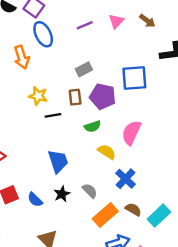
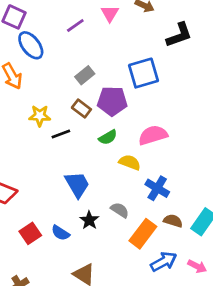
brown rectangle: (75, 97) -> (81, 109), turned -35
pink semicircle: (131, 133) -> (153, 135), turned 60

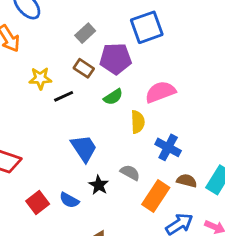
yellow semicircle: (130, 162) -> (138, 122), turned 70

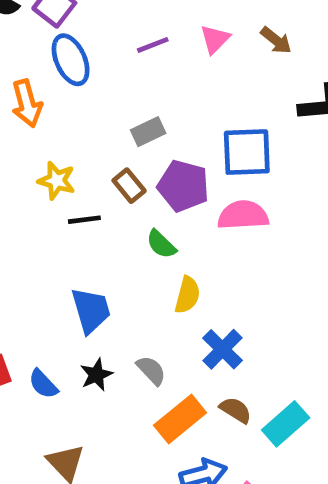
pink semicircle: (160, 92) -> (243, 215), moved
green semicircle: (113, 97) -> (161, 244), turned 60

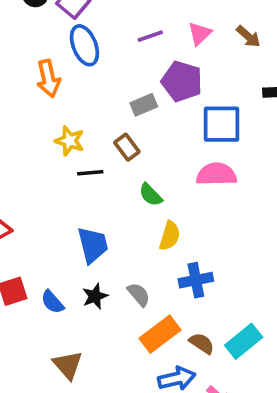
purple pentagon: (183, 186) -> (182, 81), moved
blue cross: (223, 349) -> (196, 280), turned 32
brown semicircle: (236, 410) -> (202, 343), moved

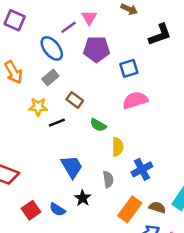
pink triangle: (200, 34) -> (89, 18), moved
blue ellipse: (84, 45) -> (52, 48), moved
gray rectangle: (144, 105) -> (50, 78), moved
blue square: (221, 124) -> (129, 68), size x0.7
gray semicircle: (139, 294) -> (108, 179), moved, turned 49

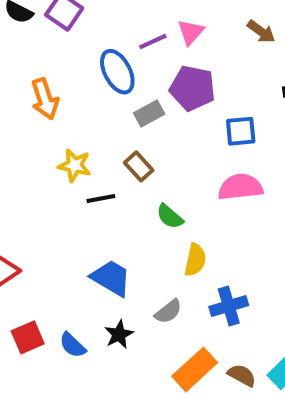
gray rectangle: (50, 78) -> (149, 114), moved
blue trapezoid: (72, 167) -> (111, 278), turned -40
gray semicircle: (108, 179) -> (168, 311), turned 49

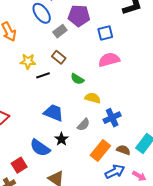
yellow semicircle: (195, 260) -> (93, 98), turned -77
red square: (28, 337) -> (19, 165), moved
blue semicircle: (73, 345) -> (40, 148), size x1.5

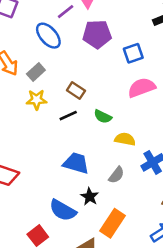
gray rectangle: (60, 31) -> (36, 72), moved
black line: (43, 75) -> (68, 116), moved
orange rectangle: (100, 151) -> (112, 223), moved

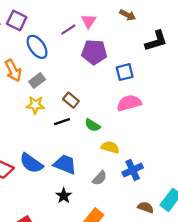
blue ellipse: (48, 36) -> (37, 47), moved
black star: (90, 197) -> (64, 196), moved
blue semicircle: (63, 210) -> (31, 163), moved

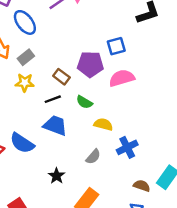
purple pentagon: (94, 52) -> (90, 64), moved
blue trapezoid: (65, 164) -> (55, 125), moved

